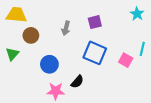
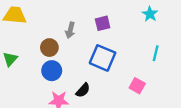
brown circle: (31, 35) -> (49, 48), moved
pink square: (126, 60) -> (137, 86), moved

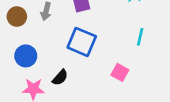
brown circle: (49, 48) -> (17, 17), moved

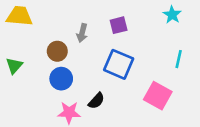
brown circle: (17, 17) -> (57, 51), moved
pink square: (120, 72) -> (158, 96), size x1.5

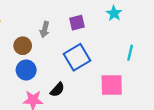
cyan star: (172, 15) -> (114, 13), moved
blue square: (119, 64) -> (77, 57), turned 36
pink square: (158, 96) -> (112, 85), turned -30

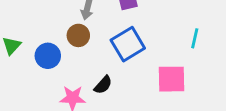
brown circle: (23, 46) -> (78, 35), moved
blue circle: (26, 70) -> (48, 56), moved

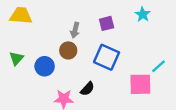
cyan line: (195, 38) -> (158, 66), moved, turned 35
blue square: (128, 44) -> (107, 57), turned -35

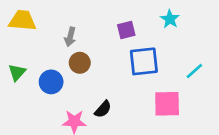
gray arrow: (75, 30) -> (70, 37), moved
blue square: (107, 57) -> (144, 61), moved, turned -30
cyan line: (158, 66) -> (194, 71), moved

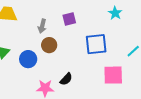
purple square: (126, 30) -> (69, 19), moved

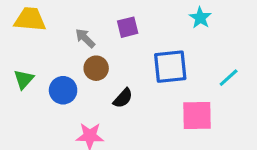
gray arrow: (42, 26) -> (85, 38), turned 120
black semicircle: (66, 79) -> (123, 98), moved

